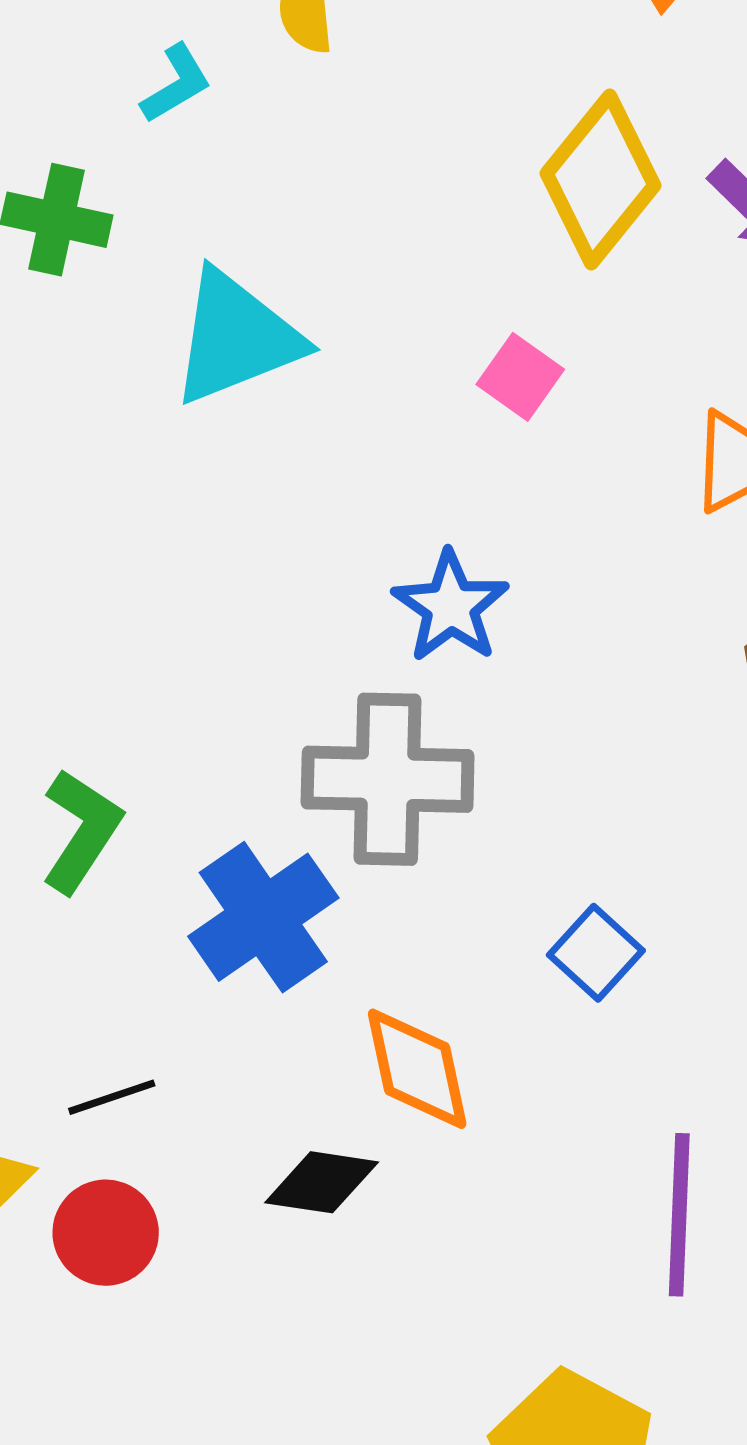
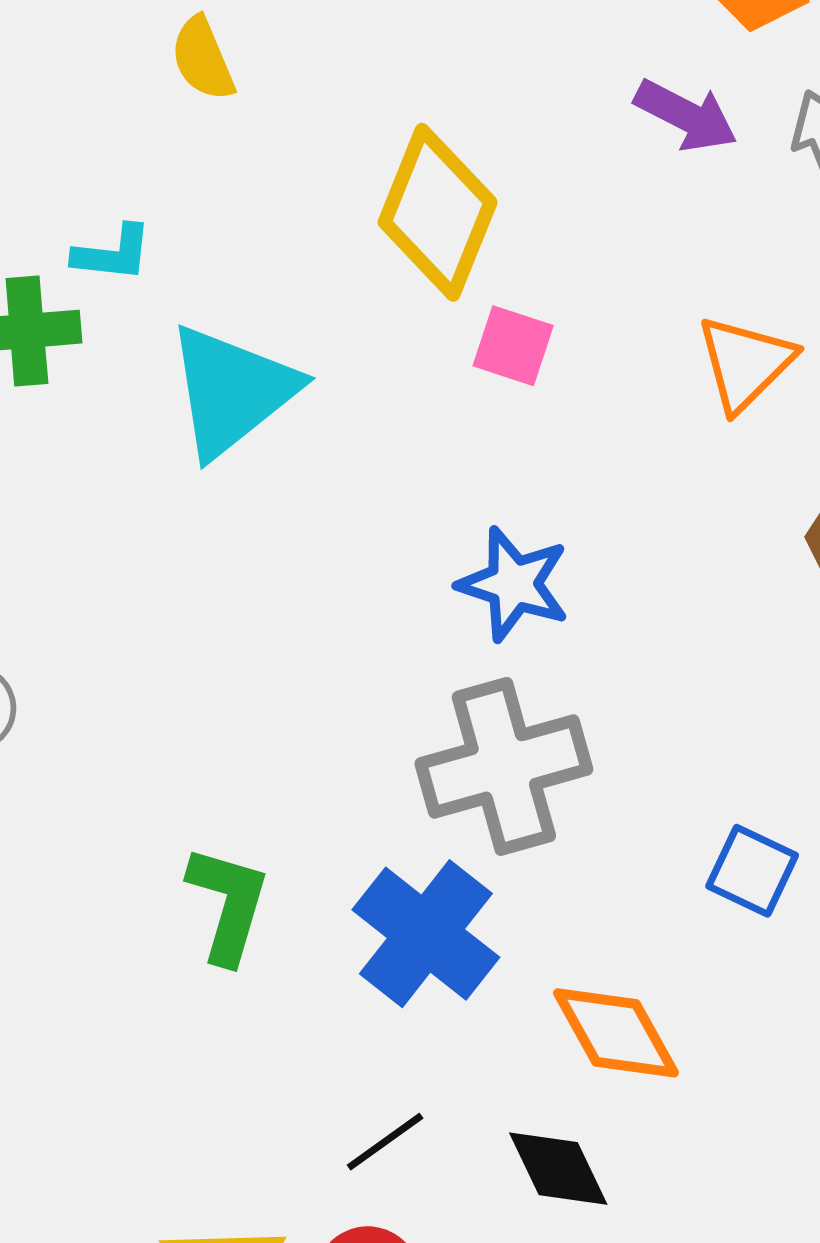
cyan L-shape: (176, 84) -> (113, 253), moved, turned 54
yellow diamond: (600, 179) -> (438, 212), moved
black line: (112, 1097) -> (385, 1142), moved
black diamond: (322, 1182) -> (558, 1169), turned 73

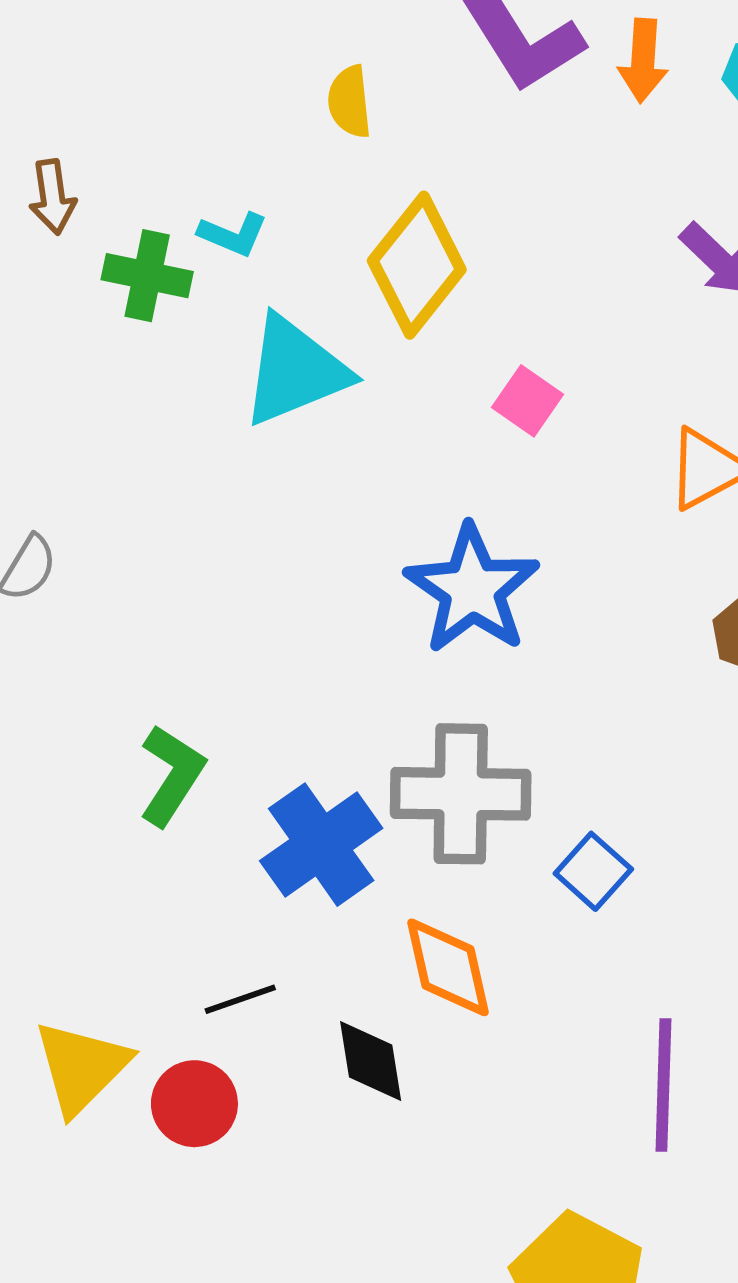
yellow diamond: (438, 212) -> (417, 265), moved
blue star: (514, 584) -> (472, 589), size x1.4
gray cross: (504, 766) -> (461, 794), moved

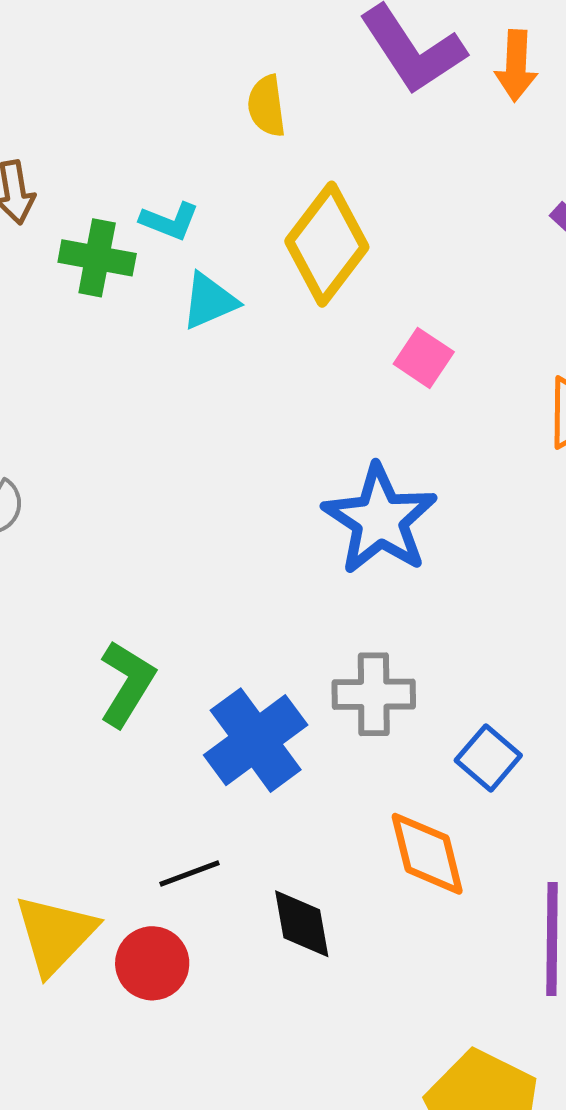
cyan triangle: (295, 371) -> (209, 301), moved, size x0.6
gray cross: (461, 794) -> (374, 694), size x0.7
orange diamond: (448, 967) -> (427, 854), moved

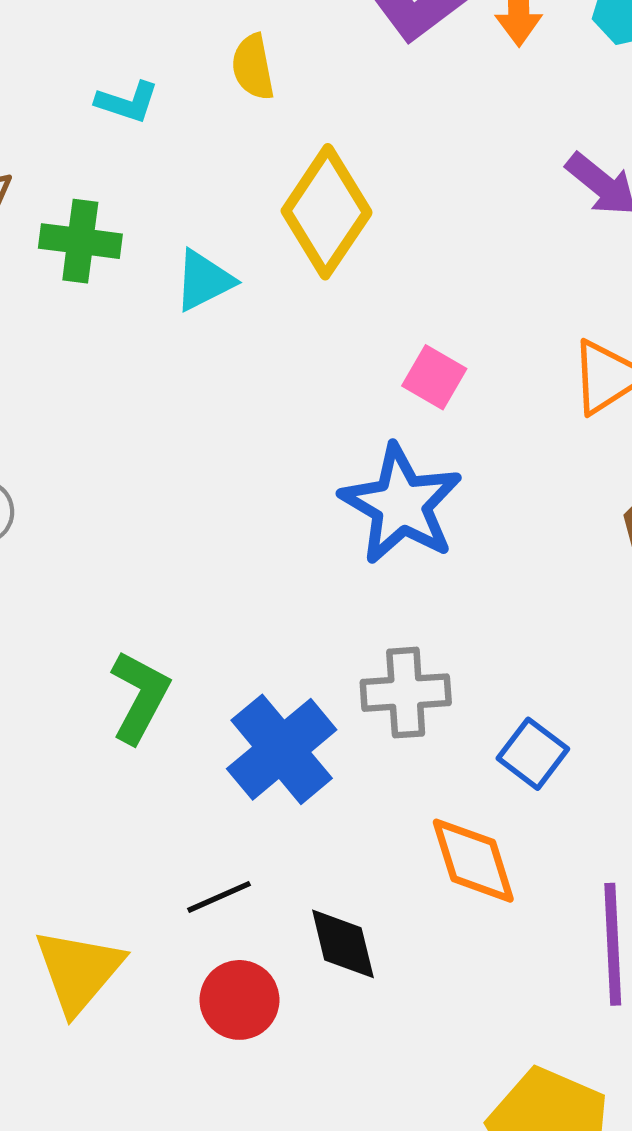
cyan L-shape: (170, 221) -> (127, 102), moved
pink square: (424, 358) -> (434, 377), moved
red circle: (152, 963) -> (239, 1000), moved

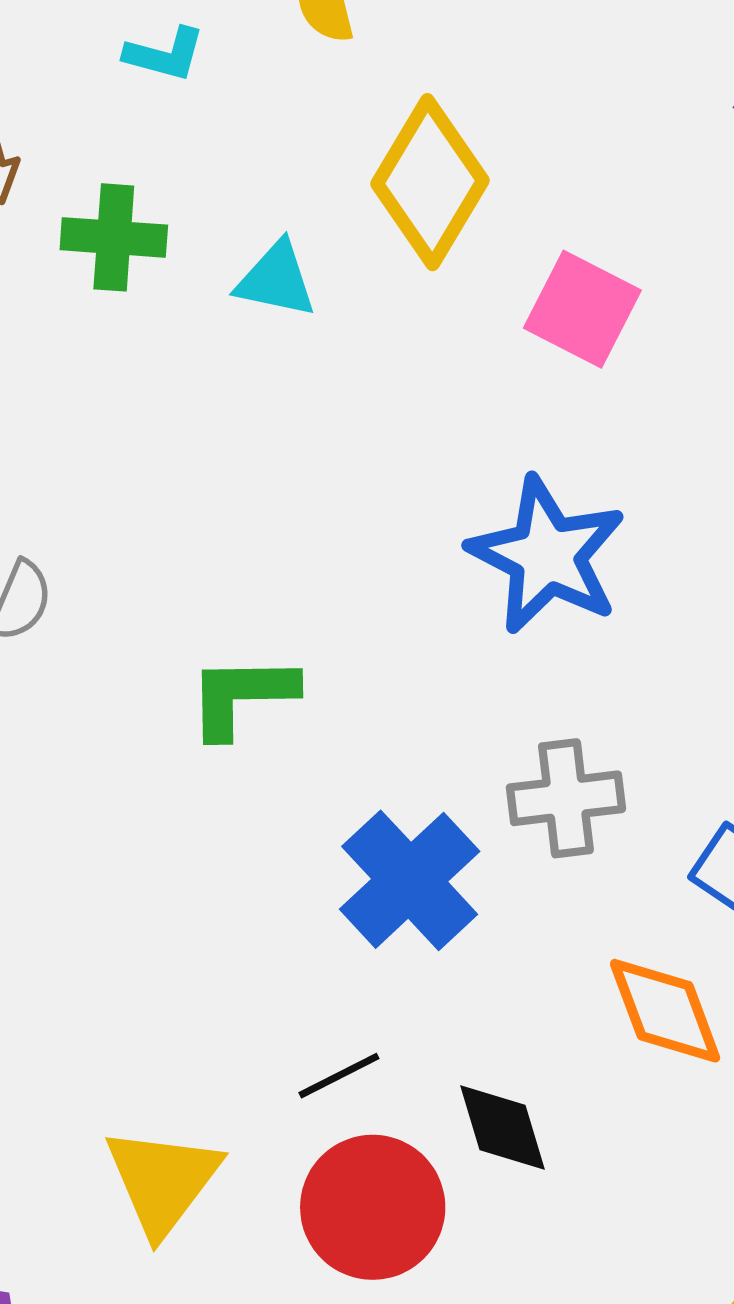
cyan triangle: (204, 280) -> (276, 280), turned 42
pink square: (434, 377) -> (582, 309), moved, size x1.4
green L-shape: (140, 697) -> (242, 696), moved, turned -116
red circle: (239, 1000) -> (373, 1207), size x1.4

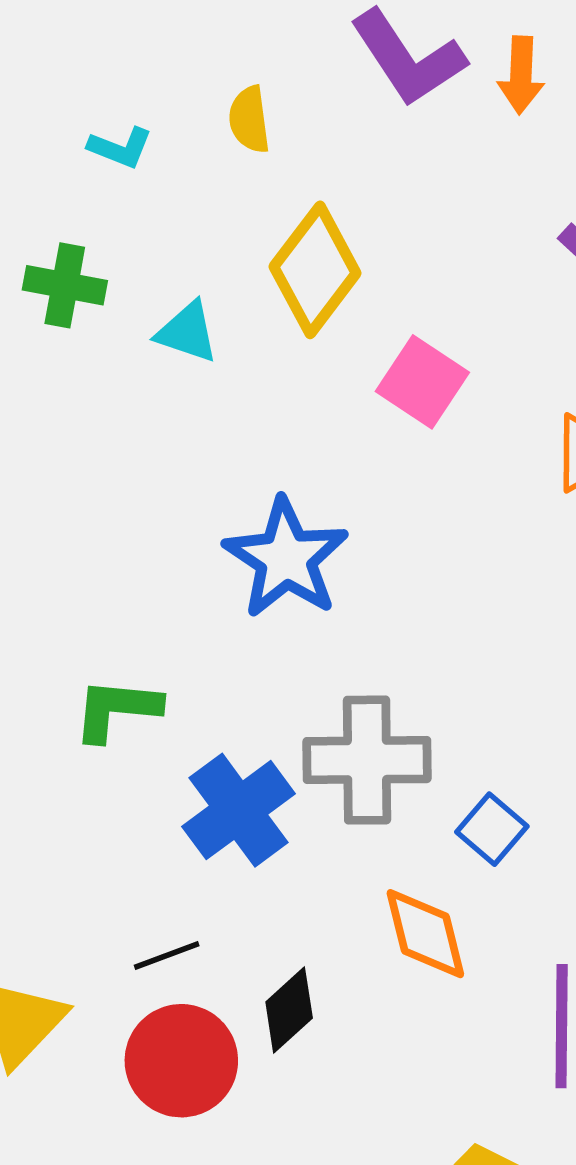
blue star: (547, 555) -> (286, 558), moved
green L-shape: (242, 696) -> (117, 709), moved
gray cross: (566, 798) -> (367, 760), size x1.4
black diamond: (502, 1128) -> (289, 1010), turned 58

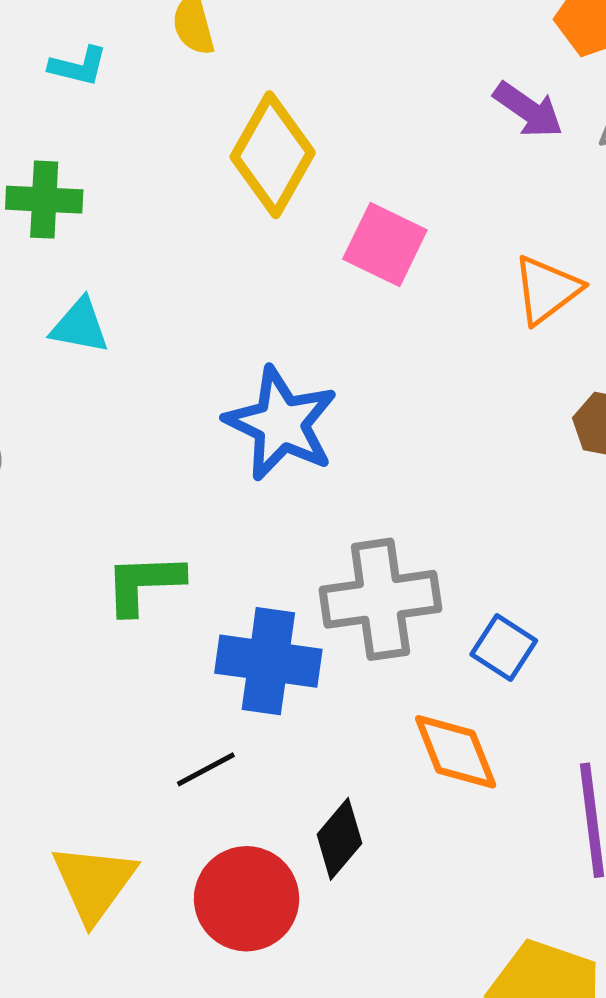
cyan triangle: (187, 332) -> (80, 326), moved
blue cross: (239, 810) -> (268, 661), turned -38
black line: (167, 956) -> (206, 769), moved

